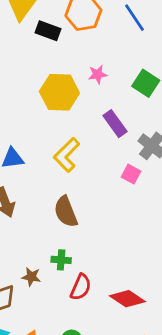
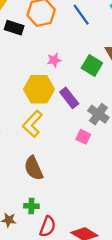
yellow hexagon: (59, 92) -> (39, 89), moved

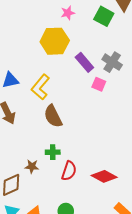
purple rectangle: (69, 98) -> (84, 62), moved
yellow L-shape: (32, 124) -> (40, 87), moved

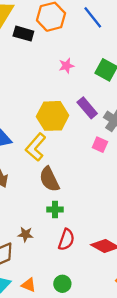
yellow hexagon: (55, 41) -> (53, 116), moved
purple rectangle: (84, 62) -> (87, 108), moved
green cross: (53, 152) -> (55, 210), moved

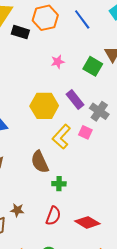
yellow L-shape: (36, 147) -> (61, 137), moved
green cross: (55, 210) -> (59, 184), moved

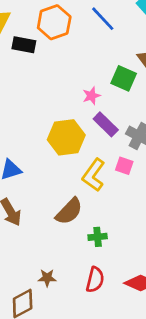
pink star: (58, 62) -> (91, 96), moved
brown semicircle: (40, 162) -> (69, 211), turned -105

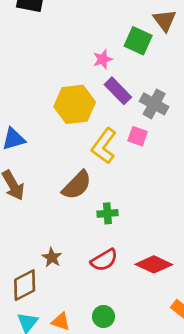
brown star: (47, 278) -> (52, 257), turned 30
red semicircle: (95, 280) -> (104, 260), turned 45

